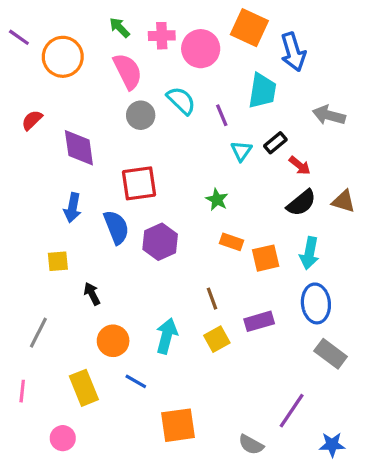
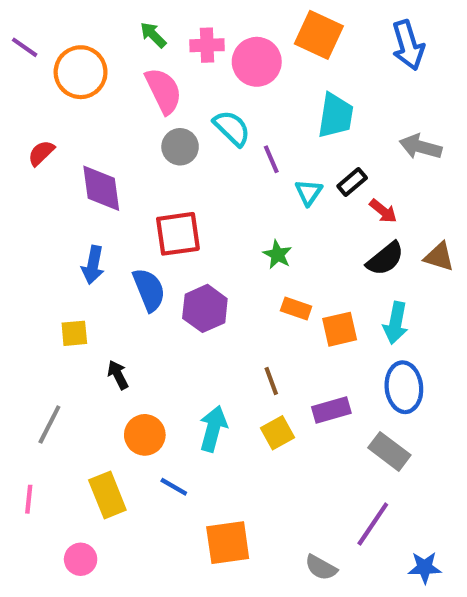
blue arrow: (293, 52) -> (408, 45), moved
purple line: (222, 115) -> (271, 159), moved
gray rectangle: (331, 354) -> (389, 451), moved

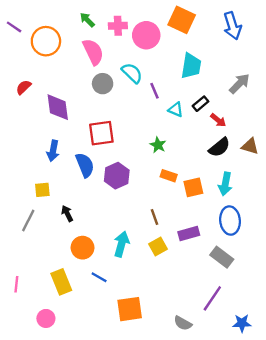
gray arrow: (420, 147) -> (239, 84), turned 120
cyan triangle: (309, 192) -> (176, 110), turned -42
gray line: (49, 425) -> (28, 221), moved

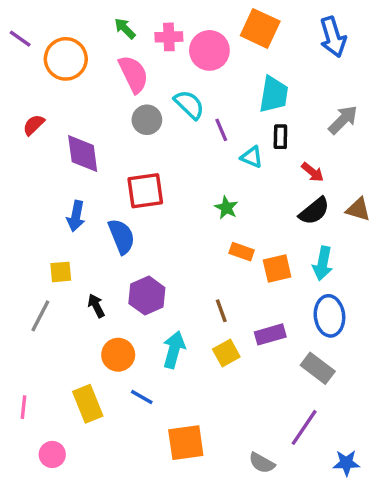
black rectangle: (201, 104) -> (280, 137), moved, turned -49
purple hexagon: (117, 176) -> (147, 296), moved
pink circle: (46, 318) -> (52, 454), moved

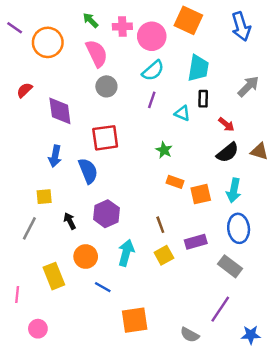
cyan semicircle: (189, 105) -> (153, 71), moved, turned 95
purple line: (221, 130) -> (152, 100), moved, turned 42
yellow rectangle: (88, 404) -> (54, 276), moved

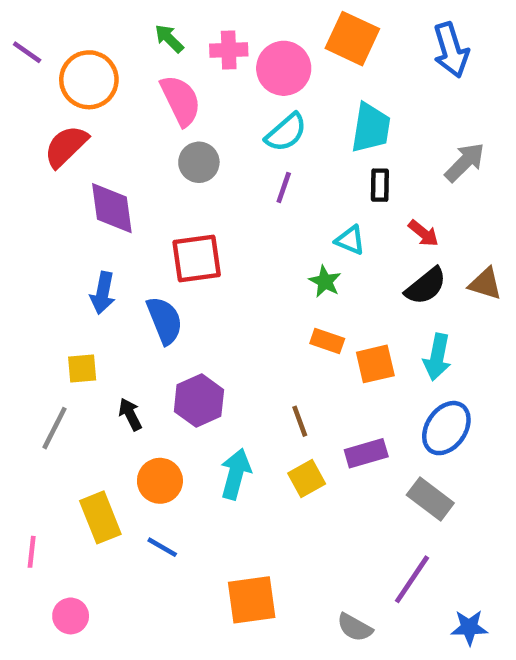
red semicircle: (24, 90) -> (66, 146), moved, size x1.5
cyan triangle: (182, 113) -> (350, 240), moved
green star: (164, 150) -> (325, 281), moved
blue ellipse: (239, 228) -> (446, 428), turned 40
blue line: (103, 287) -> (162, 547), moved

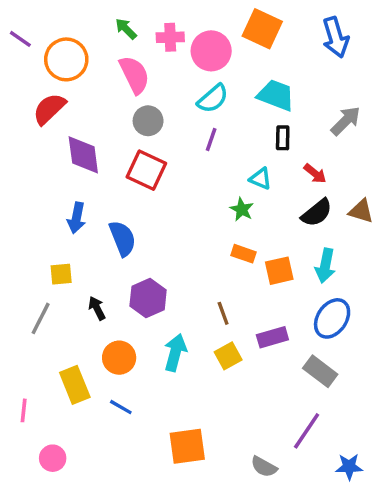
cyan trapezoid: (371, 128) -> (276, 95), turned -78
red square: (197, 259) -> (146, 170), moved, turned 33

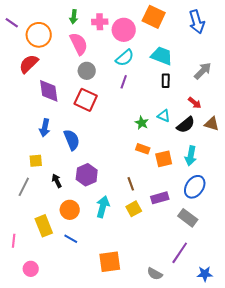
green arrow: (126, 29) -> (74, 17), turned -128
red arrow: (315, 174) -> (195, 103), moved
cyan triangle: (261, 179) -> (164, 116), moved

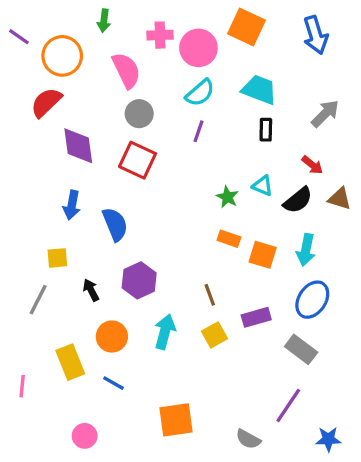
green arrow: (74, 17) -> (104, 21), moved
orange square: (164, 159) -> (263, 255), turned 30
pink circle: (31, 269) -> (85, 436), moved

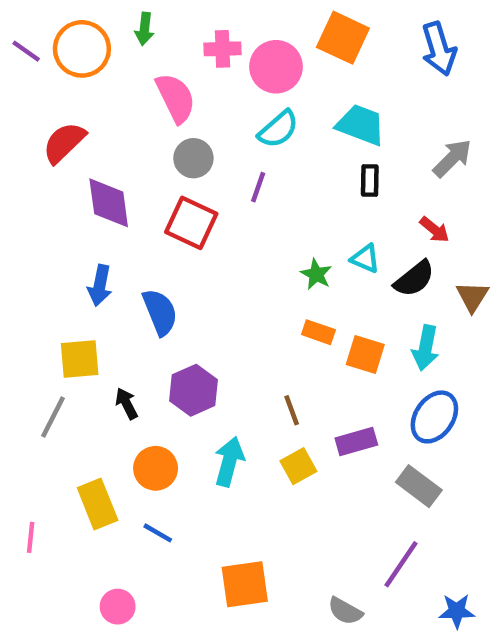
orange circle: (62, 56) -> (82, 49), moved
purple line: (198, 131) -> (258, 187), moved
brown triangle: (340, 199) -> (472, 297), moved, turned 45
yellow square: (57, 258) -> (80, 359), size x1.4

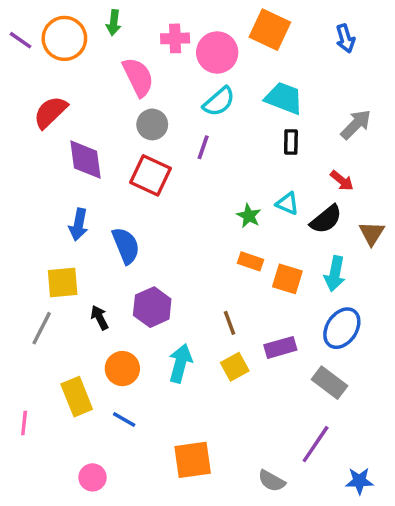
blue arrow: (439, 49) -> (345, 38), size x0.7

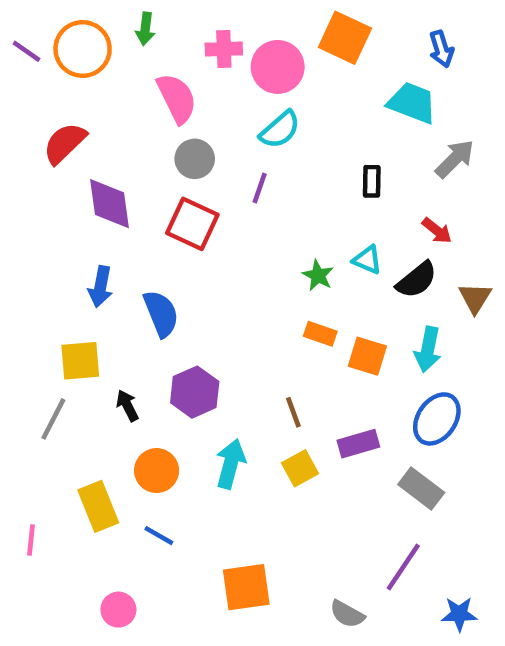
cyan trapezoid: (284, 98) -> (412, 103), moved

